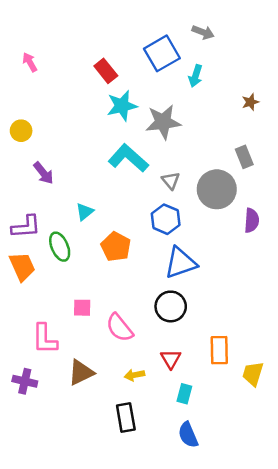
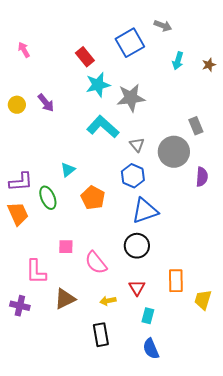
cyan arrow: (196, 76) -> (178, 61), moved
brown star: (250, 102) -> (209, 65), moved
purple arrow: (43, 173) -> (46, 103), moved

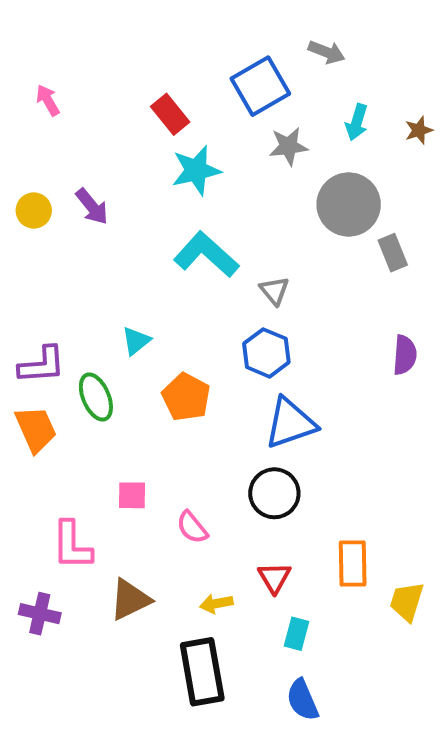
gray star: (131, 98) -> (288, 146), moved, size x0.7
gray circle: (174, 152) -> (349, 204), moved
pink semicircle: (96, 263) -> (192, 527), size x0.7
black rectangle: (101, 335) -> (202, 672), size x1.4

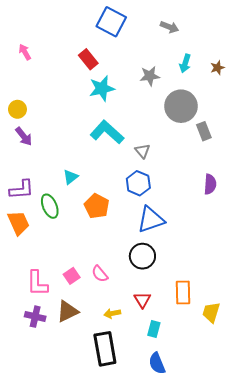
blue square: (260, 86) -> (111, 22), moved, turned -32
purple arrow: (92, 206) -> (24, 136), moved
pink square: (132, 495) -> (72, 276), moved, turned -35
purple cross: (40, 614) -> (35, 317), moved

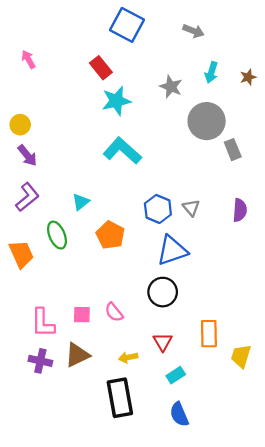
gray star: (150, 76) -> (171, 87), turned 30
gray triangle: (142, 151) -> (191, 208), moved
purple L-shape: (22, 189) -> (27, 197), moved, turned -35
pink square: (72, 276) -> (82, 315), turned 35
cyan rectangle: (154, 329) -> (176, 375), turned 42

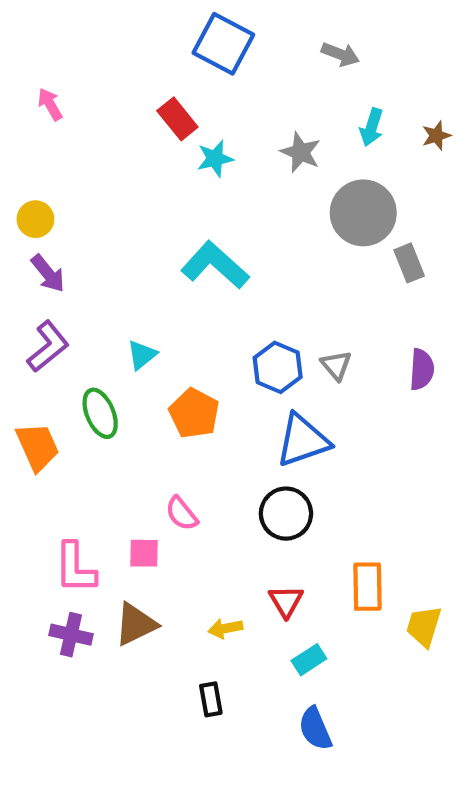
cyan star: (116, 101) -> (215, 159), moved, size x0.7
pink semicircle: (114, 312) -> (182, 514), moved
black rectangle: (120, 398) -> (211, 699), size x0.5

